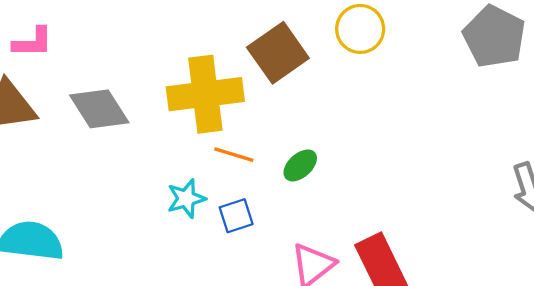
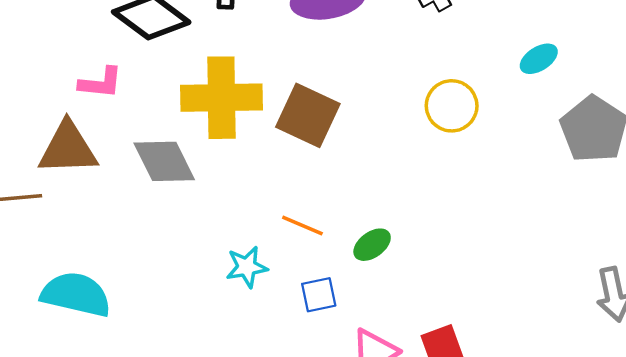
brown square: (278, 53) -> (308, 115), moved, turned -36
yellow cross: (205, 94) -> (221, 98), moved
blue square: (236, 216) -> (319, 295), moved

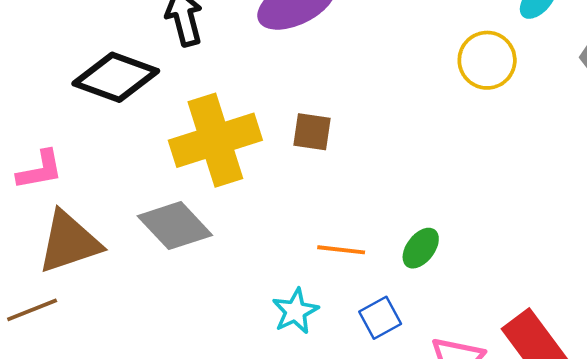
pink L-shape: (101, 83) -> (40, 170), moved
yellow circle: (452, 106) -> (487, 60), moved
brown square: (308, 115) -> (312, 132), size x0.6

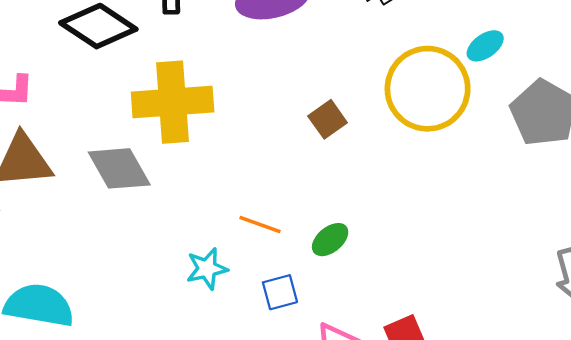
yellow circle: (487, 60) -> (428, 89), size x1.6
brown square: (312, 132) -> (328, 119), moved, turned 33

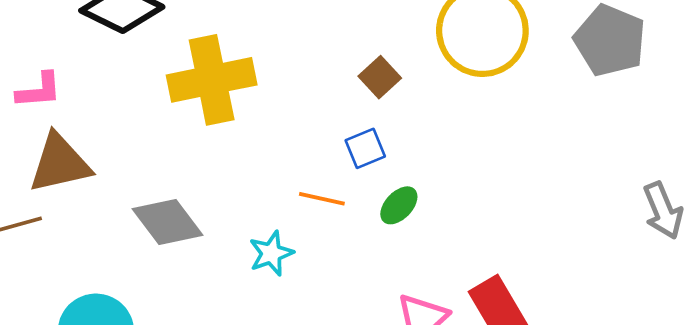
gray diamond: (119, 168) -> (168, 222), moved
blue square: (280, 292) -> (365, 148), moved

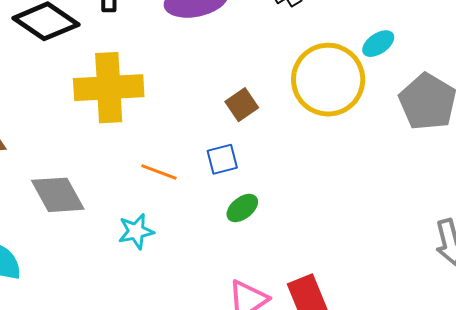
orange line: (322, 199) -> (159, 172), moved

